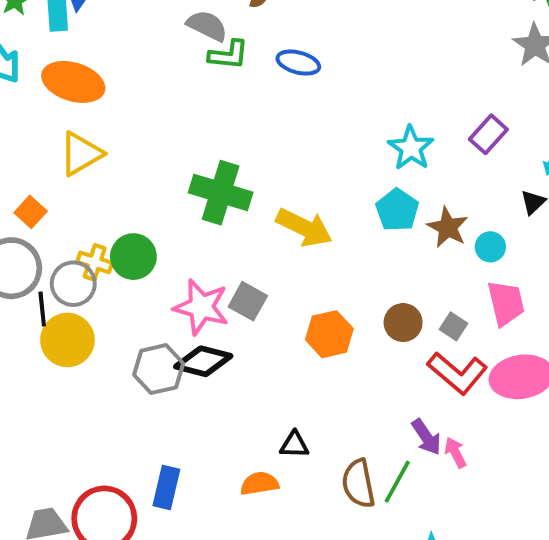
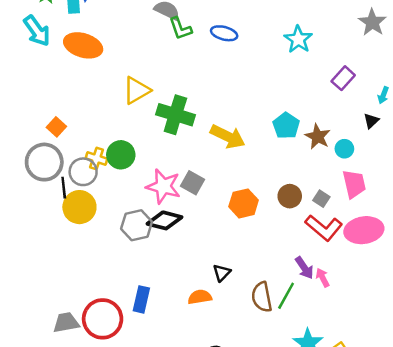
green L-shape: (228, 55) -> (180, 28), turned 65
cyan star: (411, 148) -> (298, 39), moved
yellow triangle: (81, 154) -> (137, 90), moved
black triangle: (294, 445) -> (222, 273), turned -48

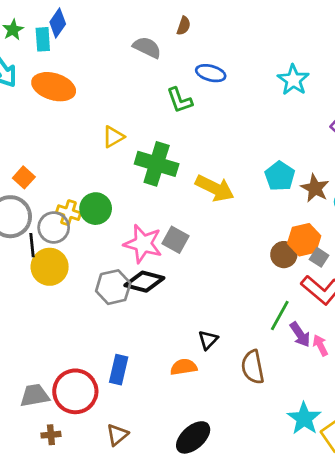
green L-shape: (180, 28) -> (180, 100), moved
yellow triangle: (137, 90) -> (113, 137), size x0.7
orange hexagon: (244, 203) -> (304, 240), moved
green line: (286, 296) -> (280, 316), moved

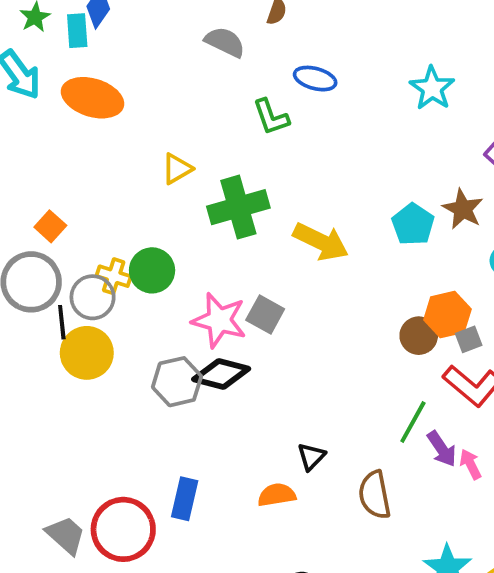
green cross: (157, 164) -> (238, 207), turned -33
brown star: (315, 188) -> (463, 209), moved
gray square: (319, 257) -> (469, 339), turned 36
gray trapezoid: (35, 395) -> (66, 535), turned 52

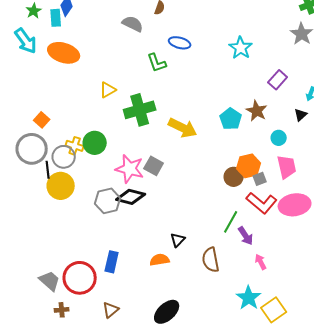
pink arrow: (470, 464) -> (261, 262), moved

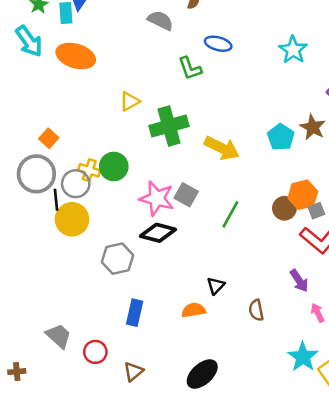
gray hexagon: (108, 201) -> (117, 259), moved
green line: (231, 222) -> (230, 214), moved
brown semicircle: (211, 260) -> (256, 310), size x0.7
red circle: (80, 278) -> (95, 352), moved, size x0.6
brown cross: (62, 310) -> (17, 372), moved

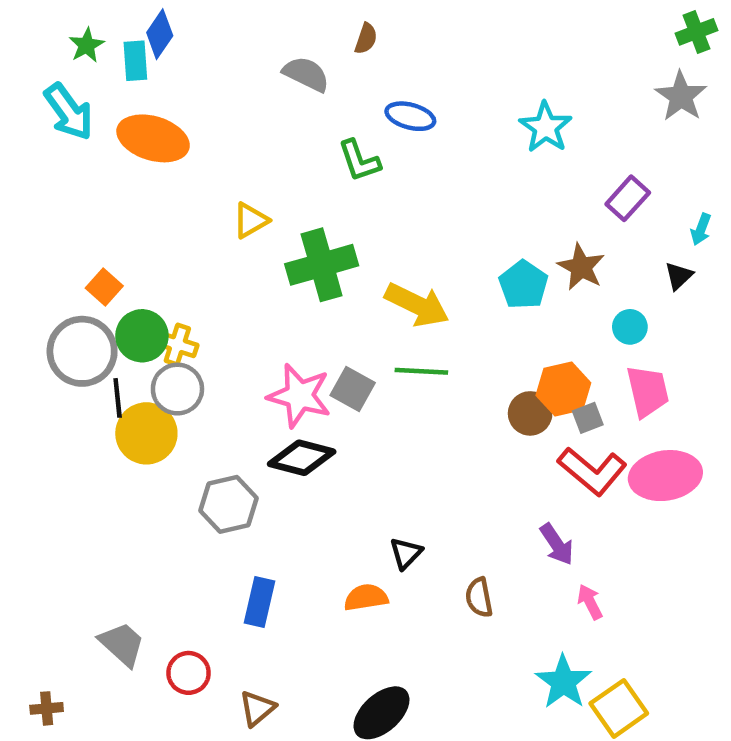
green circle: (114, 167) -> (142, 336), moved
gray circle: (76, 184) -> (177, 389), moved
green line: (230, 214) -> (421, 371), moved, turned 64

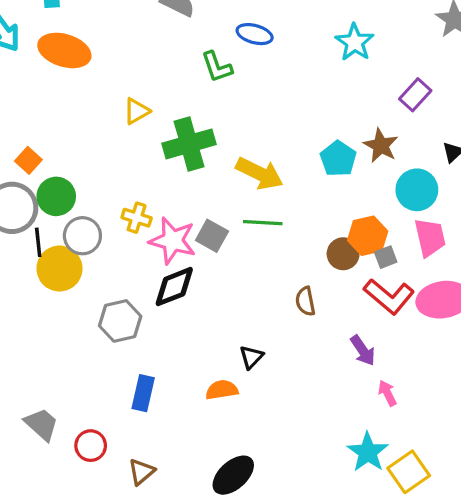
cyan circle: (630, 327) -> (417, 190), size x1.6
yellow cross: (177, 345) -> (137, 218), moved
black diamond: (302, 458) -> (174, 287), turned -36
brown semicircle: (479, 598) -> (305, 301), moved

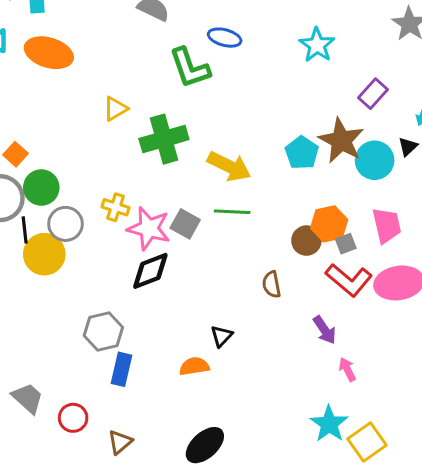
green L-shape: (217, 67) -> (190, 68), size x1.4
brown star: (381, 146) -> (341, 141), size x1.4
cyan circle: (417, 190) -> (375, 160), moved
gray hexagon: (120, 321) -> (103, 331), moved

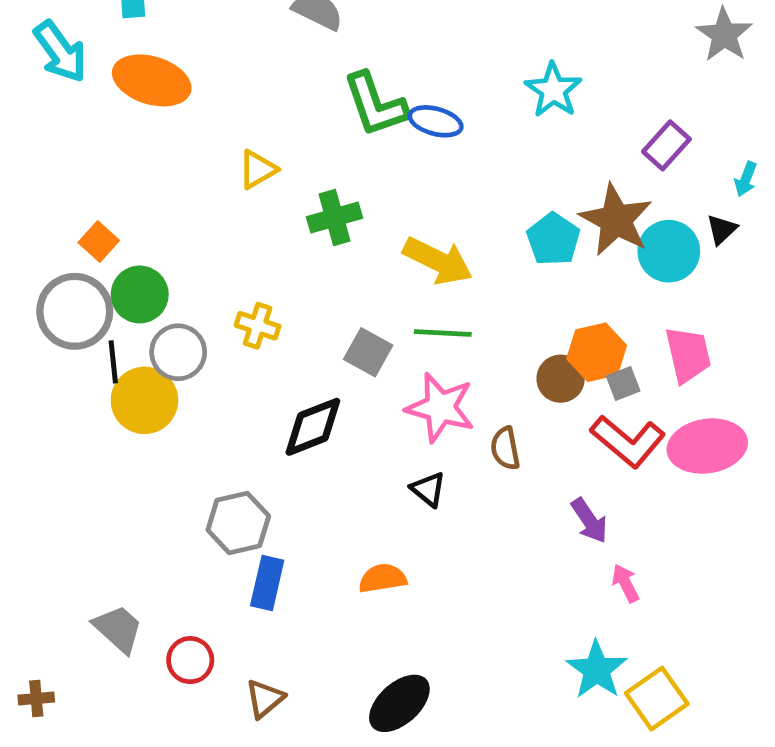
blue ellipse: (225, 38) -> (436, 121), moved
cyan star: (317, 45) -> (553, 90), moved
green cross: (164, 139) -> (334, 218), size x0.7
pink star: (149, 228) -> (440, 408), moved
black triangle: (222, 336) -> (428, 489), moved, turned -35

